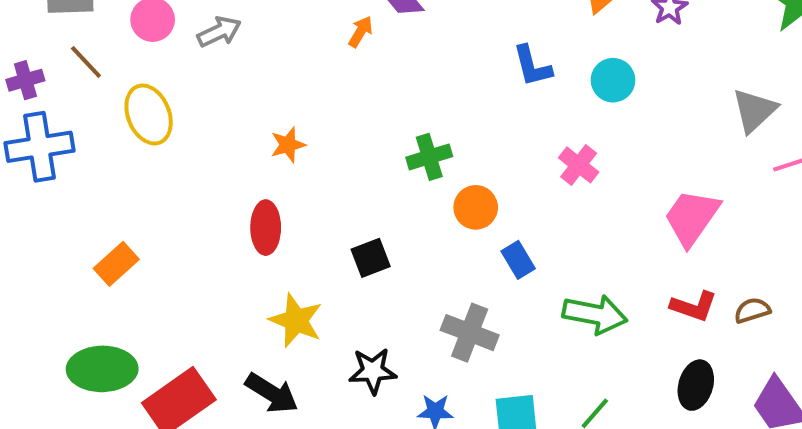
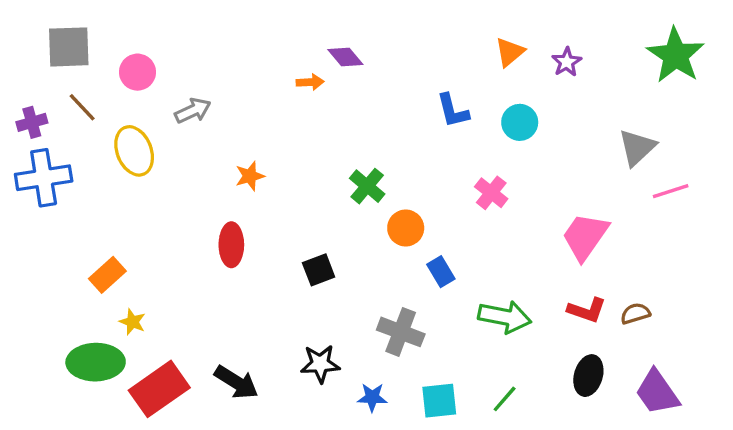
gray arrow: (219, 32) -> (193, 111), moved
orange arrow: (361, 32) -> (310, 82), turned 56
green cross: (429, 157) -> (367, 186), turned -33
yellow star: (296, 320) -> (132, 322), moved, size x0.6

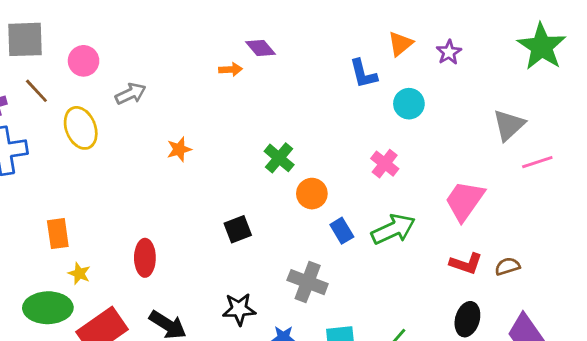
blue L-shape: (453, 111) -> (363, 74), moved
red ellipse: (231, 245) -> (145, 258), moved
orange rectangle: (107, 275) -> (58, 234), turned -56
green arrow: (505, 317) -> (393, 229), moved, turned -36

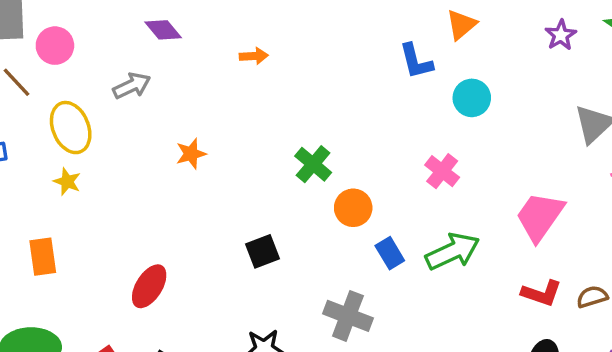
purple diamond: (261, 48) -> (163, 30), moved
purple star: (449, 52) -> (561, 35), moved
pink circle: (84, 61) -> (55, 46), moved
red ellipse: (145, 258) -> (149, 286), turned 32
yellow star: (79, 273) -> (67, 182), moved

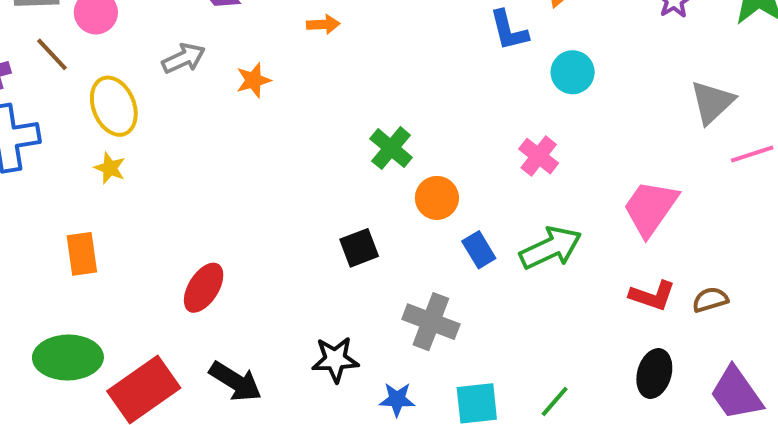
orange star: (191, 154) -> (253, 80), moved
black square: (262, 251) -> (359, 248), moved

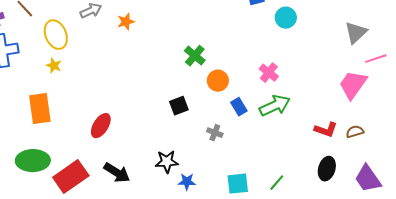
pink cross: (539, 156) -> (269, 73), moved
pink trapezoid: (650, 208) -> (353, 85), moved
orange rectangle: (82, 254) -> (40, 109), size x1.4
gray cross: (431, 322) -> (215, 133), moved, size x0.6
blue star: (397, 399) -> (187, 182), moved

